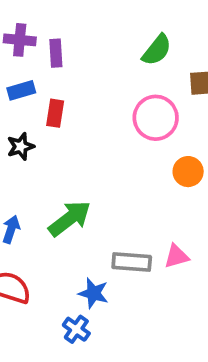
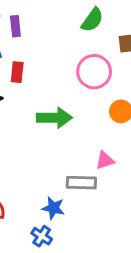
green arrow: (70, 218) -> (54, 118), moved, turned 40
pink triangle: (176, 256) -> (105, 160), moved

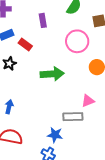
purple rectangle: (15, 26) -> (43, 20), moved
red rectangle: (17, 72) -> (25, 45), turned -56

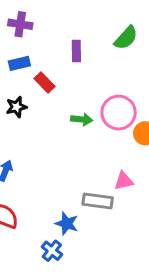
pink circle: (77, 41) -> (119, 113), moved
green arrow: (52, 74) -> (82, 119), moved, size x0.6

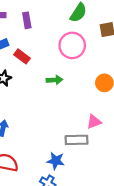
purple rectangle: (76, 51) -> (27, 20), moved
pink circle: (119, 113) -> (72, 45), moved

